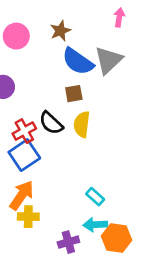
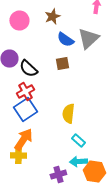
blue semicircle: (78, 61) -> (65, 40), size x0.7
black semicircle: (51, 123) -> (28, 68), moved
yellow semicircle: (82, 124) -> (68, 114), moved
yellow cross: (28, 217) -> (18, 156), moved

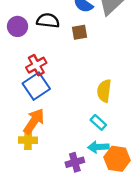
black semicircle: (28, 68) -> (48, 21), moved, turned 144
yellow semicircle: (68, 114) -> (104, 91), moved

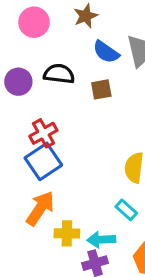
yellow cross: (28, 140) -> (67, 233), moved
cyan arrow: (98, 147) -> (101, 240), moved

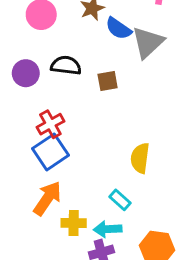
blue semicircle: (106, 52) -> (118, 28), moved
cyan rectangle: (126, 210) -> (120, 200), moved

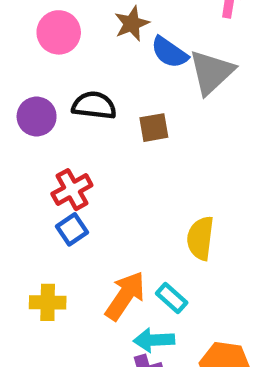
blue square: (50, 152) -> (72, 229), size x0.6
orange arrow: (47, 198) -> (125, 296), moved
yellow cross: (74, 223) -> (48, 302), moved

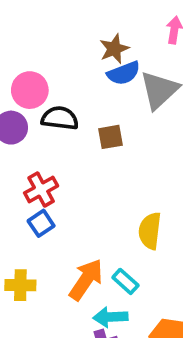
brown star: (132, 24) -> (114, 49), moved
pink circle: (59, 32) -> (30, 90), moved
blue semicircle: (169, 52) -> (124, 73), turned -56

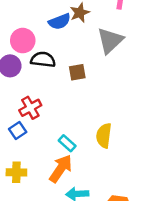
blue semicircle: (124, 73) -> (59, 22), moved
blue square: (41, 223) -> (18, 131), moved
cyan rectangle: (125, 281) -> (67, 143), moved

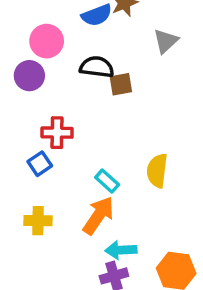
gray triangle: (110, 41) -> (166, 41), size x0.7
black semicircle: (43, 60) -> (97, 67), moved
red cross: (30, 108) -> (57, 133), turned 30

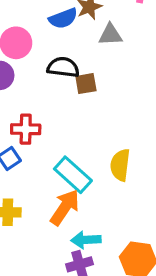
gray triangle: (166, 41) -> (110, 35), moved, turned 40
cyan rectangle: (107, 181) -> (73, 175), size x1.6

